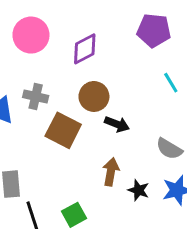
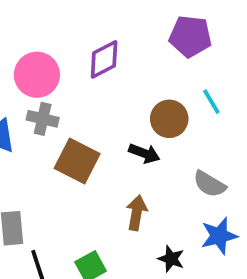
pink circle: (31, 35) -> (37, 75), moved
brown circle: (94, 96) -> (169, 119), moved
black star: (139, 190) -> (171, 259), moved

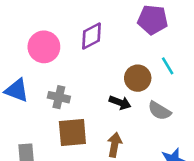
gray cross: (43, 119) -> (59, 97), moved
brown square: (77, 161) -> (72, 132), moved, turned -32
gray semicircle: (209, 184) -> (159, 111), moved

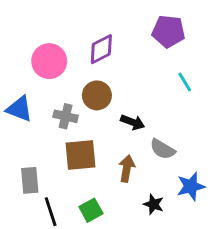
brown circle: (138, 78) -> (97, 95), moved
gray semicircle: (159, 111) -> (162, 149), moved

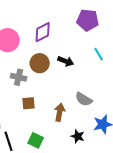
black arrow: (133, 122) -> (66, 61), moved
brown square: (80, 155) -> (29, 103), size x0.6
green square: (91, 210) -> (36, 140), turned -35

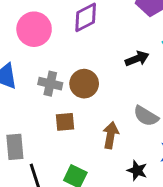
black arrow: (66, 61) -> (137, 59), moved, turned -42
brown circle: (40, 63) -> (84, 84), moved

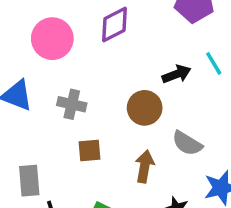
brown circle: (84, 84) -> (145, 108), moved

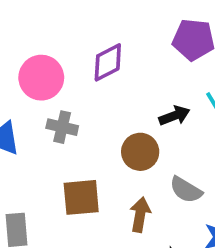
gray cross: (72, 104) -> (62, 127), moved
brown square: (90, 150) -> (81, 197), size x1.5

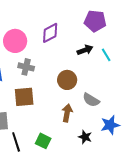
black arrow: (174, 116) -> (85, 50), moved
brown square: (81, 197) -> (24, 97), moved

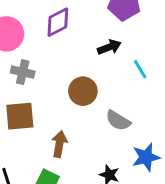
cyan line: (106, 55) -> (140, 69), moved
brown arrow: (67, 113) -> (59, 144), moved

